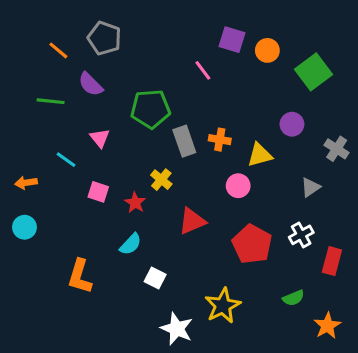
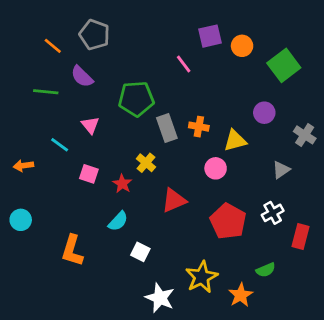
purple square: (232, 40) -> (210, 36), turned -30
cyan circle: (24, 227) -> (21, 220), moved
orange star: (327, 326) -> (241, 295), moved

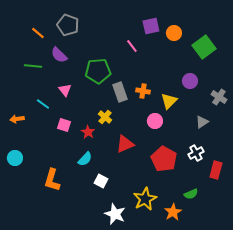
yellow triangle: (235, 141) -> (169, 101), turned -30

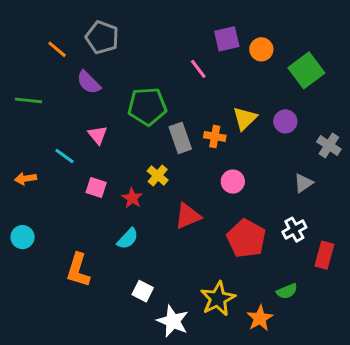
green line: (33, 66) -> (29, 100), moved
yellow triangle: (169, 101) -> (245, 118), moved
white square: (101, 181) -> (143, 291), moved

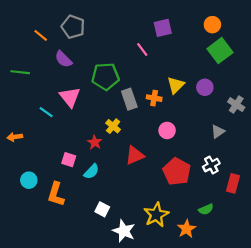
orange circle: (261, 49) -> (212, 25), moved
pink triangle: (98, 135) -> (70, 97), size x1.5
orange arrow: (26, 179) -> (15, 137), moved
pink square: (96, 188) -> (69, 160), moved
cyan circle: (23, 237) -> (29, 180), moved

